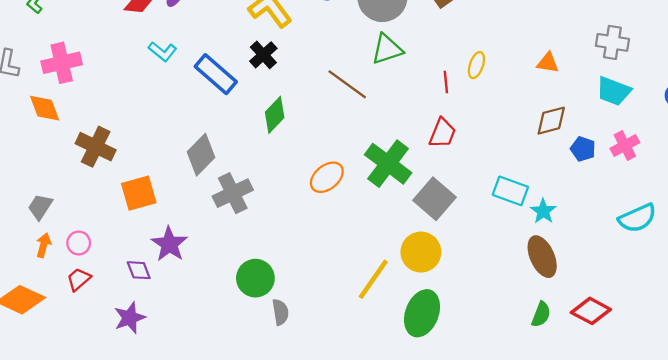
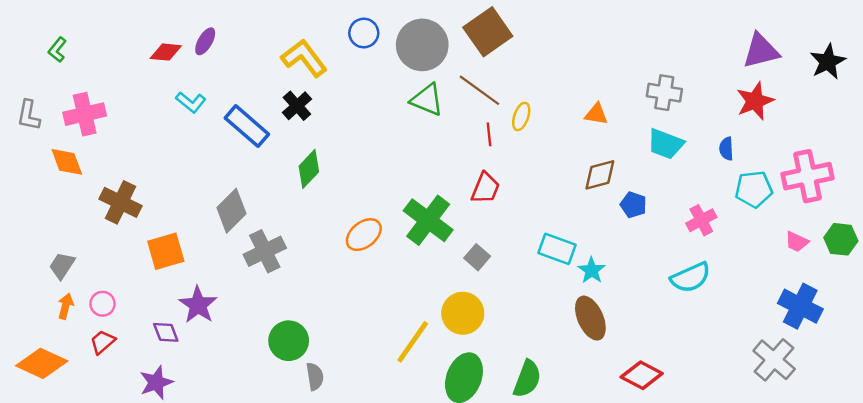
green triangle: (387, 49) -> (427, 100), turned 40
brown line: (347, 84) -> (479, 90), moved
pink cross: (625, 146) -> (701, 220), moved
gray square: (434, 199) -> (477, 257), size x0.6
green semicircle: (541, 314) -> (527, 379), moved, size x1.4

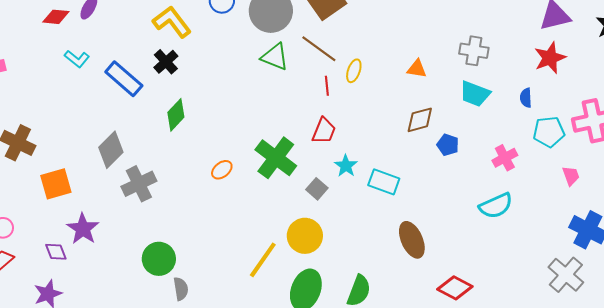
orange ellipse: (364, 235) -> (222, 170), size x0.7
pink trapezoid: (797, 242) -> (571, 176), moved, turned -135
cyan star: (592, 270) -> (346, 166), moved

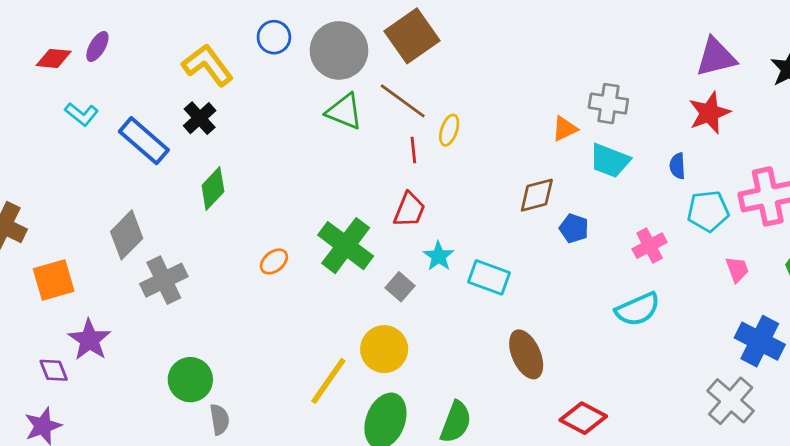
orange triangle: (417, 69) -> (565, 129), moved, turned -35

